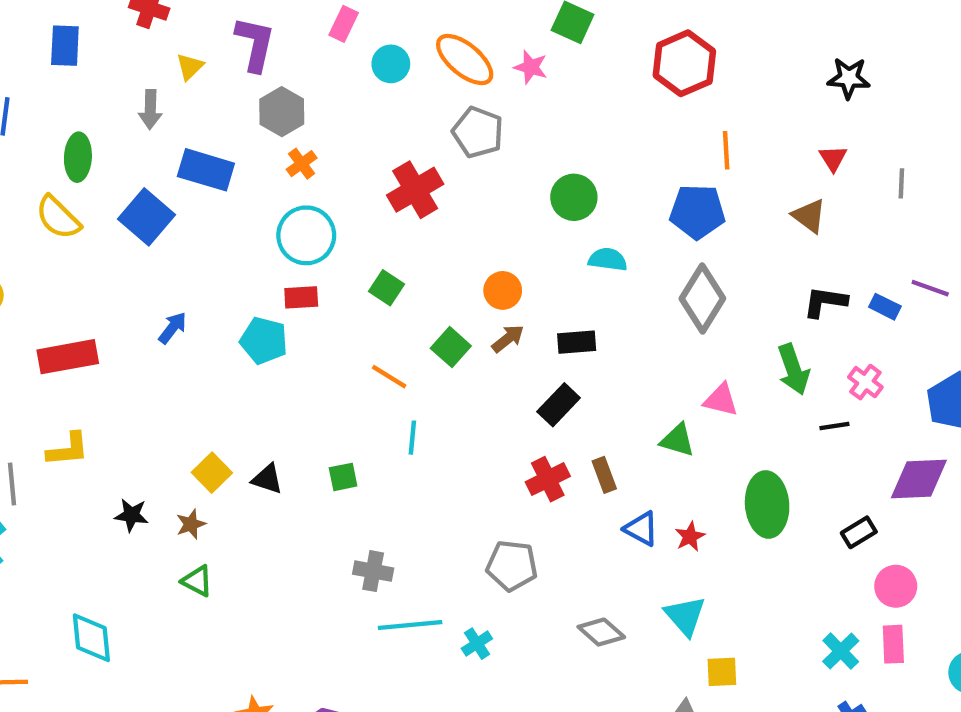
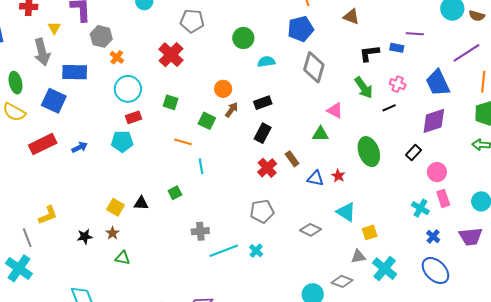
gray arrow: (150, 109) -> (42, 52), size x1.5
blue arrow: (173, 328) -> (80, 147), turned 42
red rectangle: (68, 357) -> (43, 144), moved
pink triangle: (721, 400) -> (335, 110), turned 30

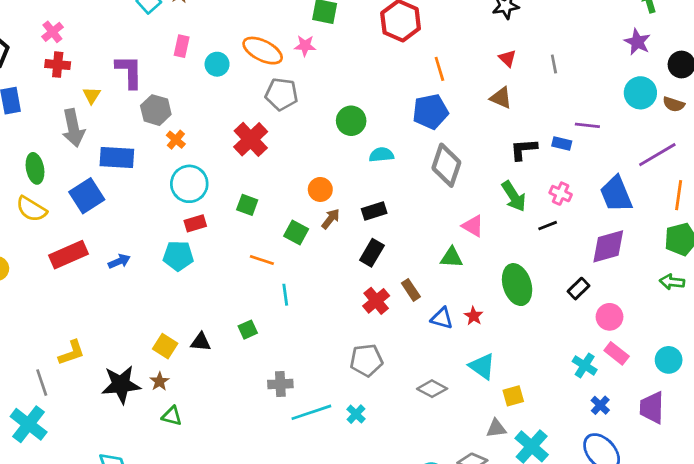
blue square: (54, 101) -> (87, 196), turned 30
pink rectangle: (443, 198) -> (617, 353), turned -36
black star: (85, 237) -> (121, 384), size x1.8
purple trapezoid: (471, 237) -> (652, 408), turned 95

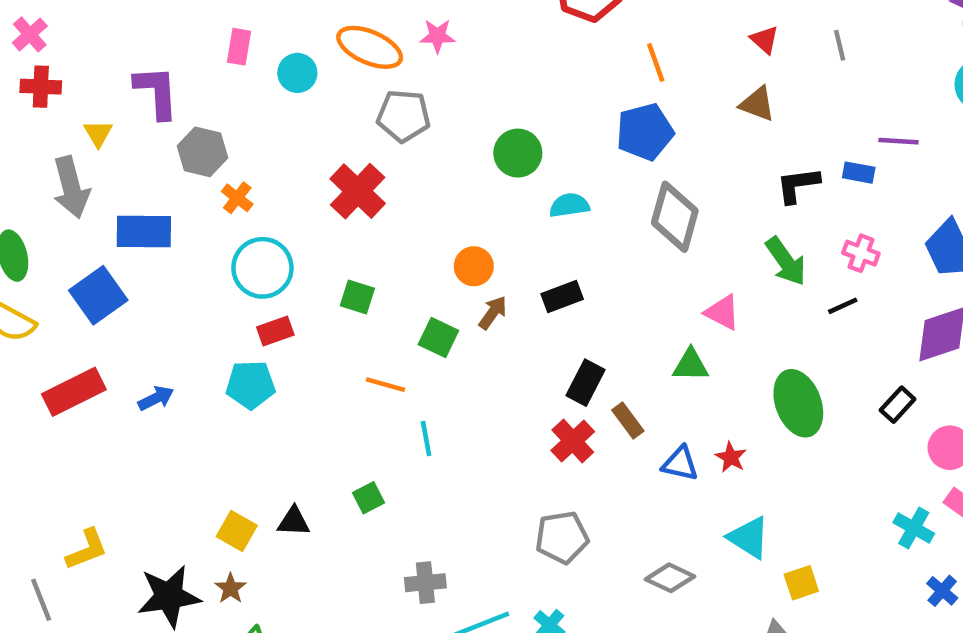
black rectangle: (372, 253) -> (586, 383), moved

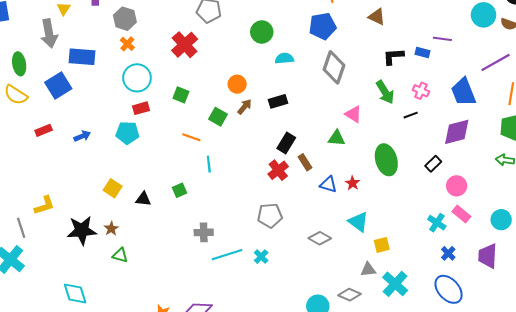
gray hexagon: (203, 152) -> (125, 19), moved
red rectangle: (74, 392) -> (44, 130), size x0.6
yellow square: (237, 531) -> (113, 188), moved

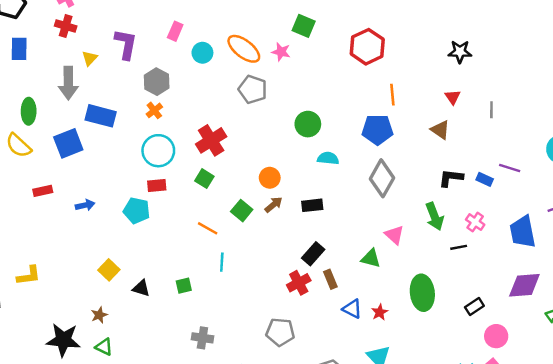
red cross: (185, 45) -> (211, 140), moved
purple diamond: (457, 132) -> (524, 285), moved
black star: (82, 230) -> (63, 340), moved

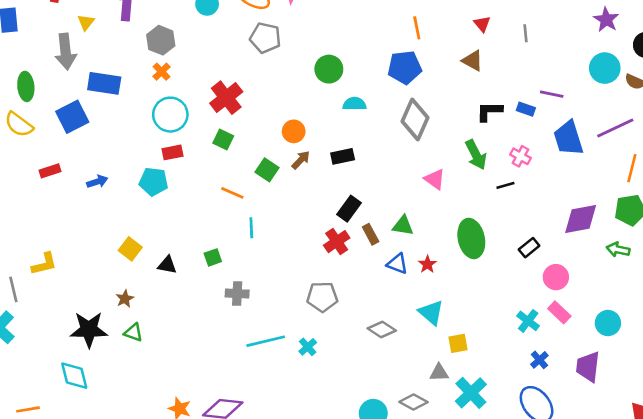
blue trapezoid: (523, 232) -> (568, 138), moved
green triangle: (371, 258) -> (403, 226), moved
gray cross: (202, 338) -> (237, 294), moved

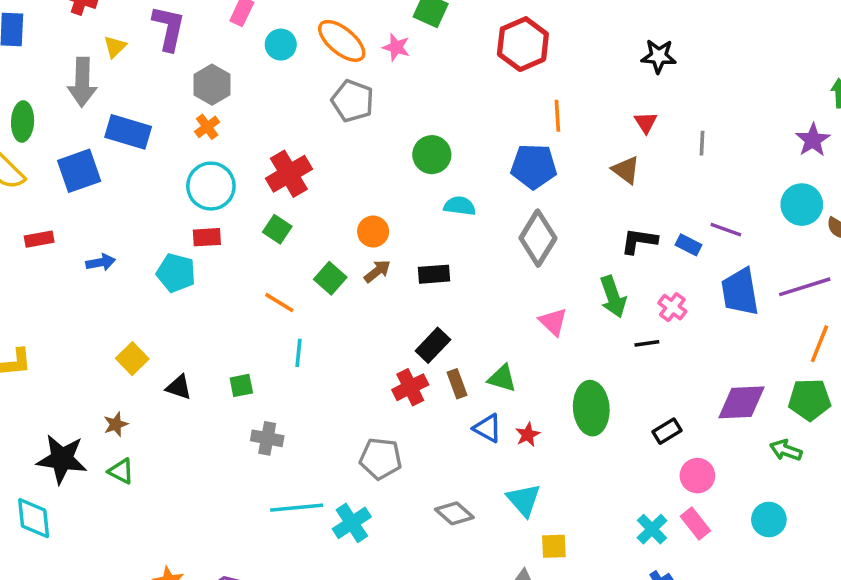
cyan circle: (608, 323) -> (769, 519), moved
cyan cross: (308, 347) -> (352, 523), size x1.5

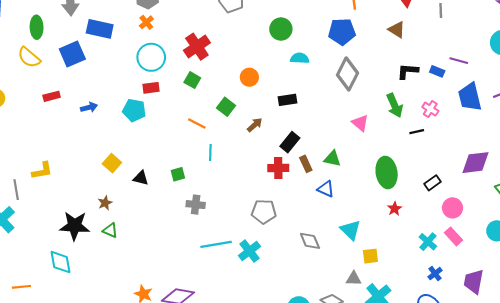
brown arrow: (377, 271) -> (255, 125), moved
red cross: (410, 387) -> (278, 168), turned 30
red star: (528, 435) -> (395, 209), moved
gray diamond: (454, 513) -> (310, 241), turned 30

